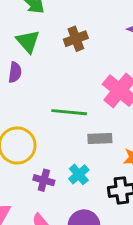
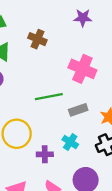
brown cross: (76, 39) -> (37, 39), turned -30

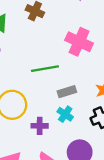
gray rectangle: (78, 110) -> (67, 92), moved

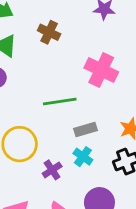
purple cross: (40, 126) -> (52, 170), turned -35

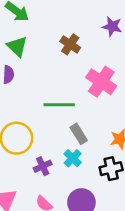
brown cross: (49, 32) -> (70, 44), moved
gray rectangle: (85, 130) -> (79, 134), turned 66

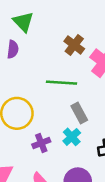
brown cross: (70, 44) -> (74, 45), moved

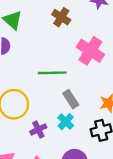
brown cross: (74, 45) -> (61, 17), moved

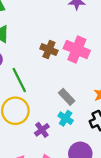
brown cross: (61, 17) -> (49, 50), moved
green line: (52, 73) -> (19, 80), moved, turned 75

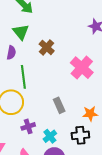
brown cross: (49, 50) -> (47, 47), moved
cyan cross: (66, 118) -> (50, 136), moved

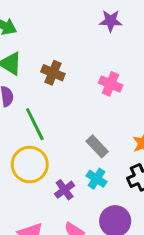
pink cross: (82, 68) -> (111, 84), size x0.7
cyan cross: (50, 136) -> (97, 179), moved

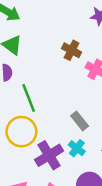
brown cross: (53, 73) -> (72, 50), moved
purple cross: (65, 190) -> (49, 155), size x1.6

